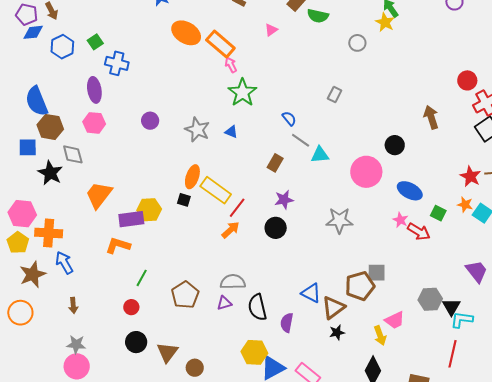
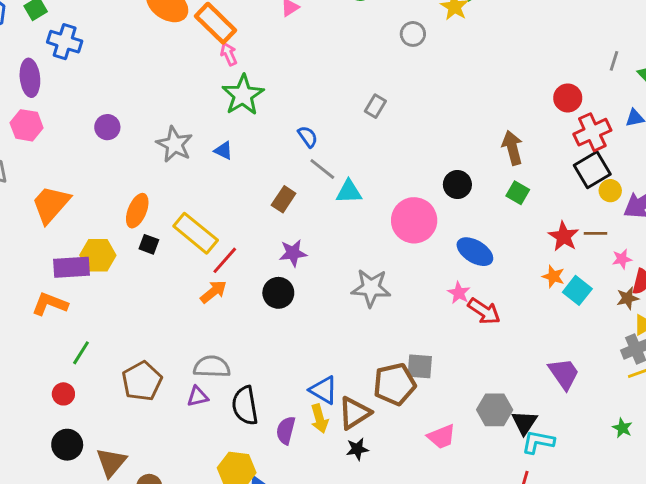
orange ellipse: (192, 177) -> (137, 211), moved
orange trapezoid: (99, 195) -> (51, 204), moved
green square: (438, 213) -> (518, 193), moved
yellow arrow: (380, 336) -> (319, 419), moved

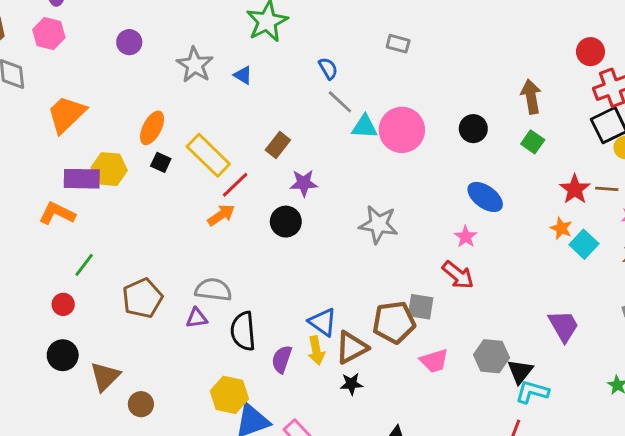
gray rectangle: (375, 106) -> (398, 44), turned 70
brown rectangle: (284, 199) -> (278, 145), moved
pink circle: (414, 220) -> (402, 130), moved
red arrow: (484, 311) -> (458, 275), moved
pink trapezoid: (442, 437) -> (434, 361), moved

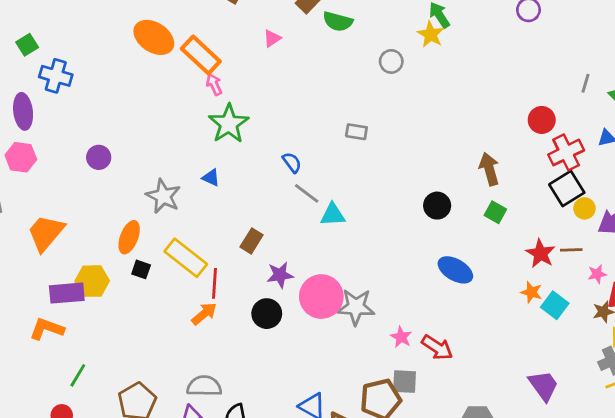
gray star: (195, 65) -> (163, 196), moved
pink circle: (402, 130) -> (321, 297), moved
red line: (235, 185) -> (214, 283), turned -36
pink star: (466, 237) -> (401, 337), moved

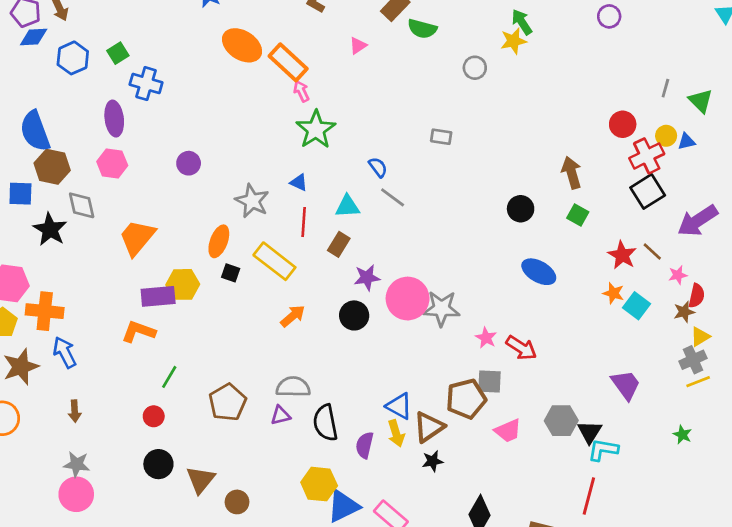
yellow star: (431, 34) -> (513, 41), turned 30
yellow circle: (585, 208) -> (666, 136), moved
cyan triangle: (333, 215) -> (347, 206), moved
brown line: (571, 250) -> (652, 251), turned 45
red line: (214, 283) -> (304, 222), moved

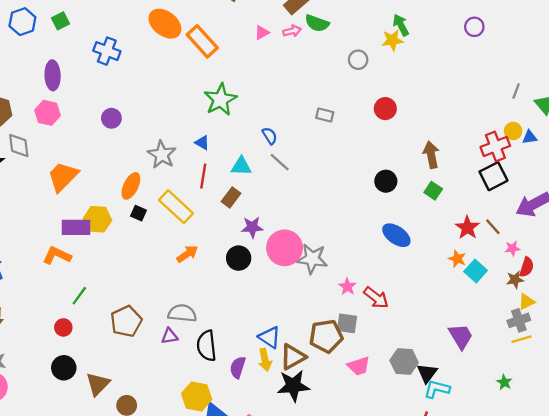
blue cross: (146, 84) -> (107, 51), moved
pink arrow: (301, 91) -> (292, 31), moved, turned 96
red circle: (623, 124) -> (385, 109), moved
black star: (433, 461) -> (293, 386), size x1.8

